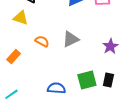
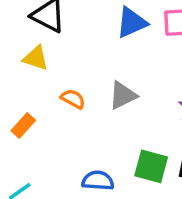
green square: (87, 80) -> (151, 166), turned 30

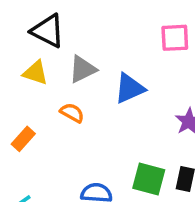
blue triangle: (132, 22) -> (130, 88), moved
gray triangle: (123, 95) -> (82, 69), moved

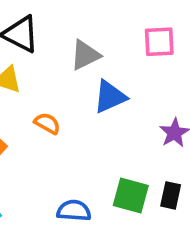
gray triangle: (82, 69) -> (85, 55), moved

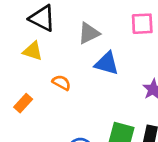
blue triangle: (110, 97) -> (107, 63), turned 40

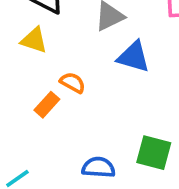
orange rectangle: (23, 103) -> (47, 105), moved

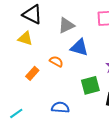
orange semicircle: (73, 83) -> (56, 61), moved
green square: (154, 153) -> (90, 85), moved, turned -30

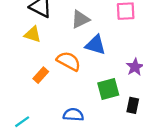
orange semicircle: (56, 61) -> (69, 61), size x1.5

